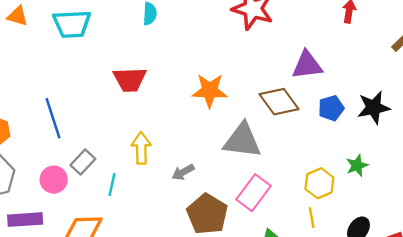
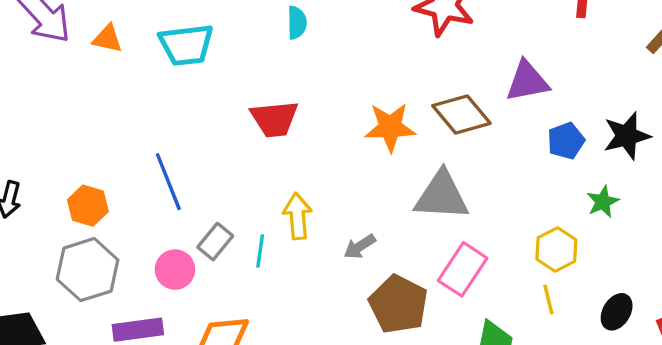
brown diamond: (279, 102) -> (461, 115), moved
green star: (357, 165) -> (603, 202), moved
cyan line: (112, 184) -> (260, 251), moved

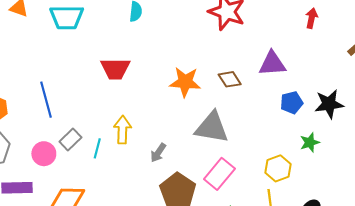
brown diamond: (461, 115) -> (230, 79), size x0.7
gray arrow: (360, 247) -> (158, 153), turned -30

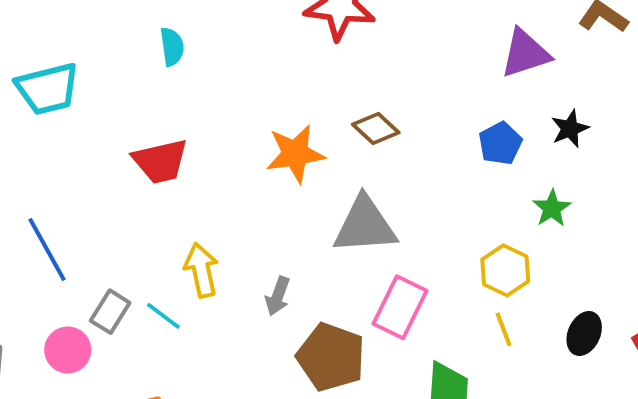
purple triangle: (272, 64) -> (525, 53), moved
black star: (329, 104) -> (570, 129), size x0.7
cyan line: (97, 148) -> (163, 316), turned -54

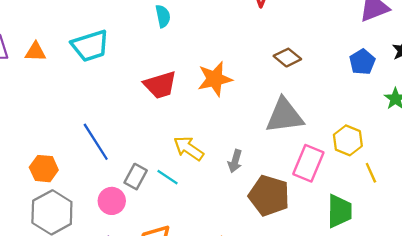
orange star: (295, 154) -> (215, 79), moved
yellow arrow: (201, 270) -> (189, 148), turned -40
yellow hexagon: (505, 270) -> (348, 140), moved

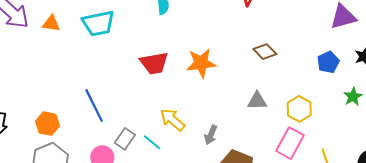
gray triangle: (284, 116) -> (257, 101), size x0.6
yellow hexagon: (348, 140) -> (299, 109), moved
pink rectangle: (308, 163) -> (290, 143), moved

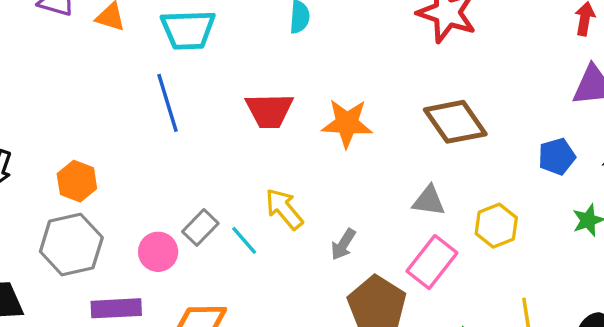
brown diamond: (265, 52) -> (455, 122), size x1.6
blue line: (94, 105) -> (167, 103), moved
pink rectangle: (290, 143) -> (432, 262), moved

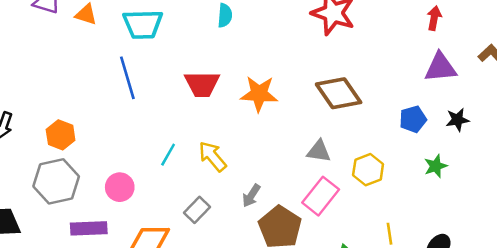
gray rectangle: (200, 227) -> (197, 210), moved
cyan line: (244, 240) -> (168, 155), moved, turned 70
gray arrow: (343, 244) -> (251, 196), moved

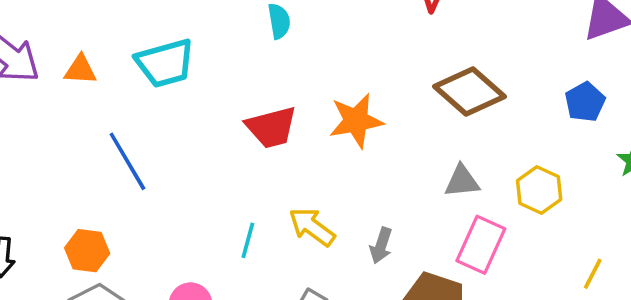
blue line: (127, 78) -> (127, 161), moved
gray arrow: (251, 196) -> (381, 245), moved
yellow line: (390, 234) -> (593, 274), turned 50

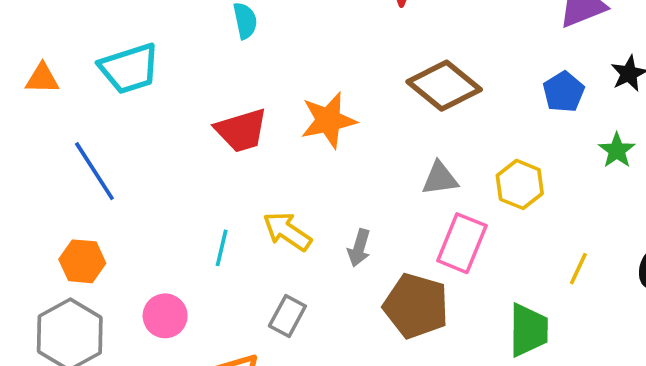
orange hexagon: (87, 251) -> (82, 261), moved

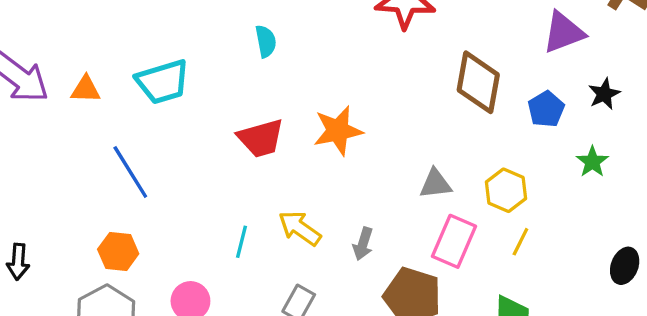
brown diamond: (444, 86) -> (478, 82), moved, turned 60
yellow line: (578, 269) -> (520, 242), moved

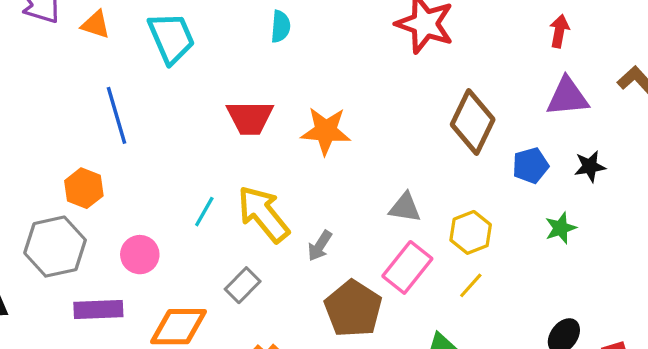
cyan trapezoid: (163, 82) -> (171, 38), turned -112
yellow arrow: (300, 228) -> (263, 214), size x1.4

